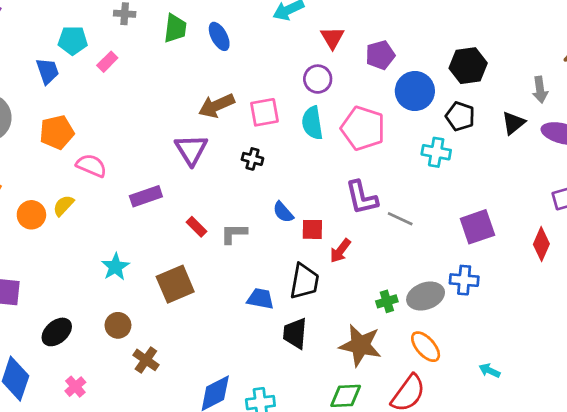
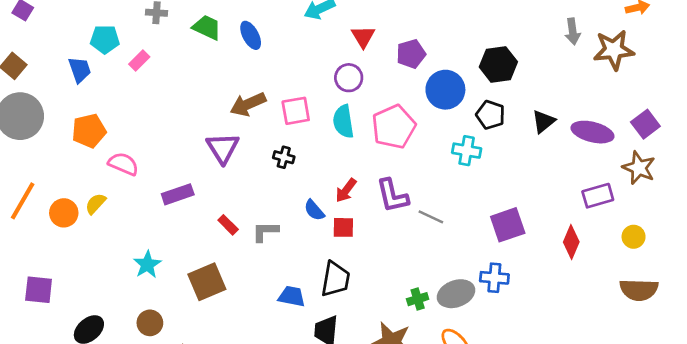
green trapezoid: (175, 28) -> (207, 27), turned -72
gray arrow: (540, 90) -> (573, 31), moved
pink pentagon: (363, 128) -> (394, 127), turned 30
red arrow: (340, 251) -> (346, 190), moved

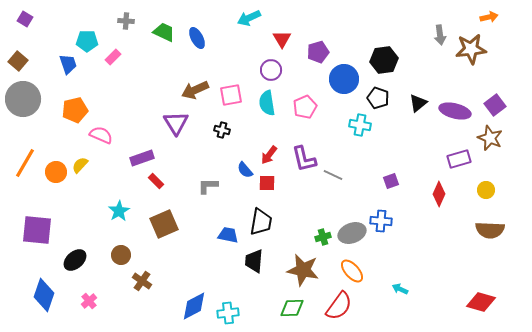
pink pentagon: (394, 127) -> (305, 107), size x0.7
red rectangle: (228, 225) -> (156, 181), moved
purple square: (508, 225) -> (391, 181), size x0.6
purple square: (39, 290) -> (37, 230), size x1.4

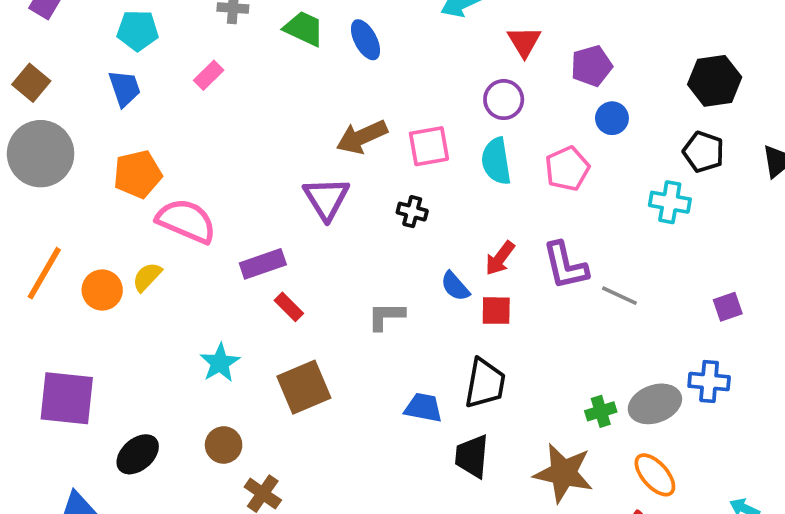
cyan pentagon: (87, 41) -> (138, 30), moved
blue circle: (344, 79) -> (612, 118), moved, size x0.6
pink semicircle: (101, 135) -> (186, 221), size x1.4

